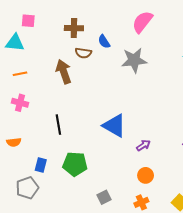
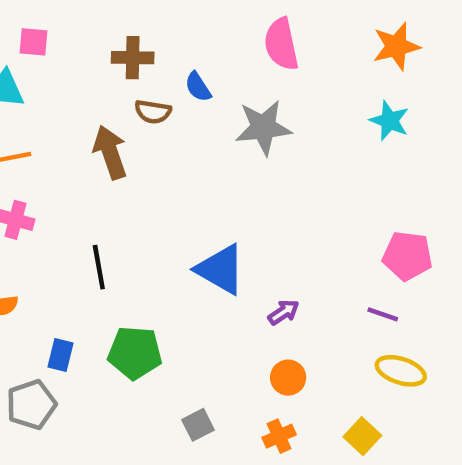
pink semicircle: (142, 22) -> (281, 44), turned -50

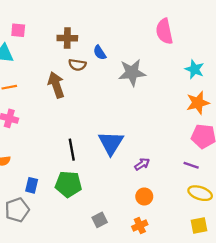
pink semicircle: (281, 44) -> (164, 31), moved
orange star: (396, 46) -> (198, 103), moved
black line: (99, 267) -> (72, 150), moved
blue triangle: (221, 269) -> (111, 143), turned 32
yellow square: (362, 436) -> (199, 225), moved, turned 36

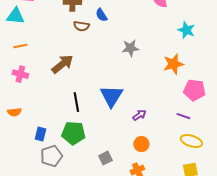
gray star: (132, 73) -> (130, 48), moved, size x0.7
brown arrow: (56, 85) -> (62, 64), moved, turned 70
orange star: (198, 103) -> (173, 64), moved
gray pentagon: (17, 210) -> (51, 156), moved
gray square: (100, 220) -> (105, 158), moved

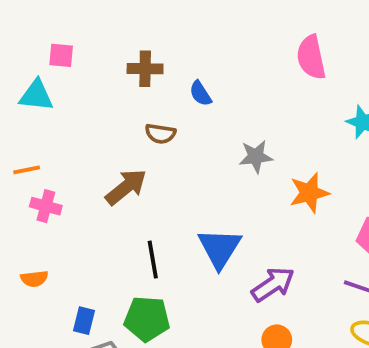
brown semicircle: (81, 26) -> (160, 134), moved
orange line: (20, 46) -> (27, 170), moved
orange star: (173, 64) -> (309, 193), moved
purple arrow: (139, 115) -> (273, 284), size x1.6

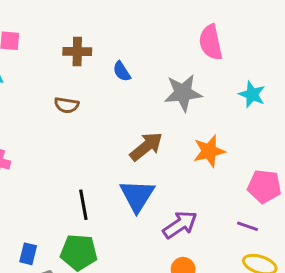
brown semicircle: (160, 134) -> (67, 105), moved
gray star: (256, 157) -> (183, 93), moved, size x1.4
brown arrow: (126, 187) -> (146, 147), moved

